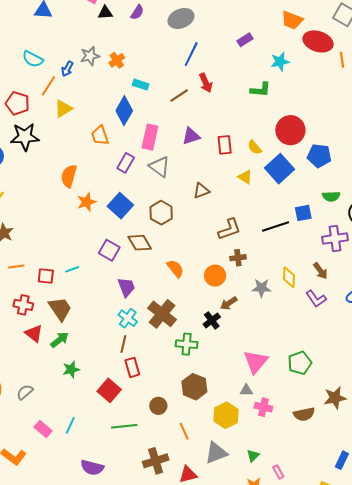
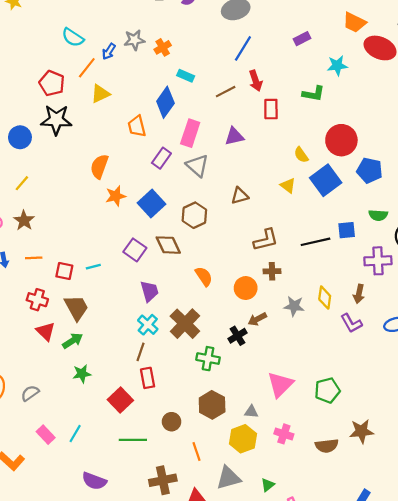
red rectangle: (225, 145) -> (271, 109), moved
brown arrow: (320, 271) -> (359, 294), turned 42
gray triangle: (246, 390) -> (251, 412), moved

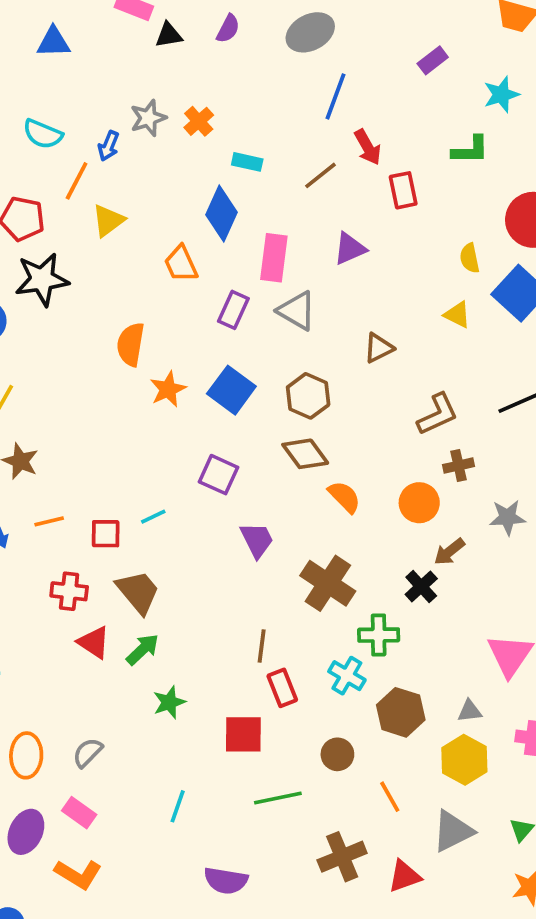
yellow semicircle: (301, 155) -> (470, 258), turned 35
brown diamond: (168, 245) -> (305, 454), moved
cyan cross: (148, 325) -> (347, 676), moved
red square: (120, 400) -> (243, 734), turned -35
pink rectangle: (46, 435) -> (79, 813), moved

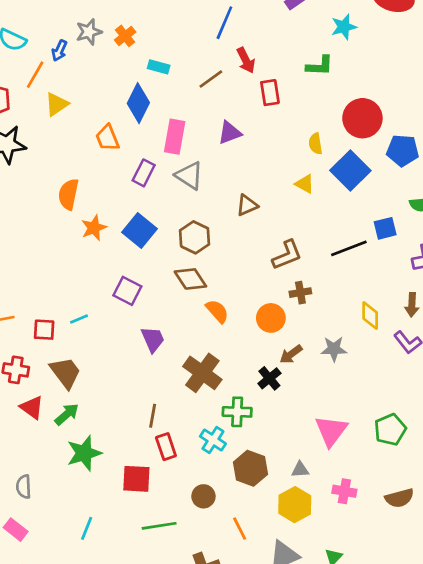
gray star: (507, 517) -> (334, 349), moved
green star: (169, 702) -> (84, 453), size x1.5
gray semicircle: (88, 753) -> (24, 487), turned -50

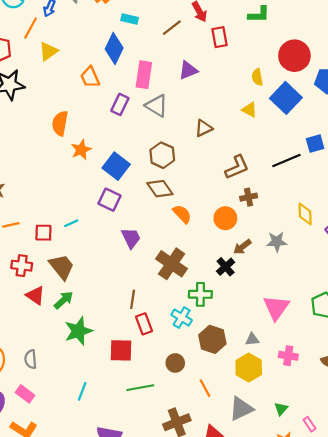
blue square: (140, 231) -> (116, 166), moved

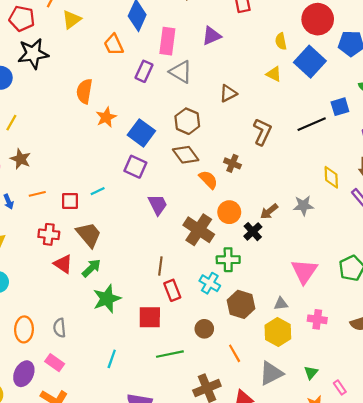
brown L-shape: (237, 167) -> (262, 132), turned -40
brown cross: (249, 197) -> (232, 163), moved, turned 35
orange circle: (225, 218) -> (229, 212), moved

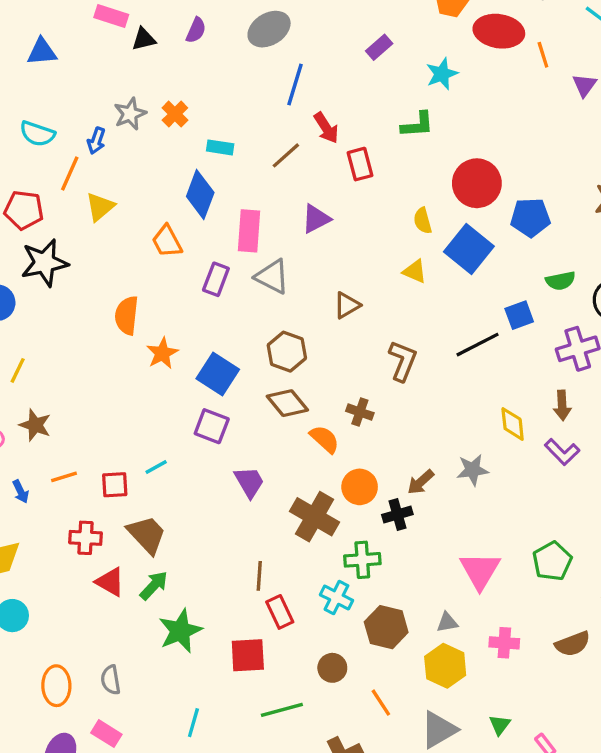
black cross: (253, 232) -> (397, 514), turned 30

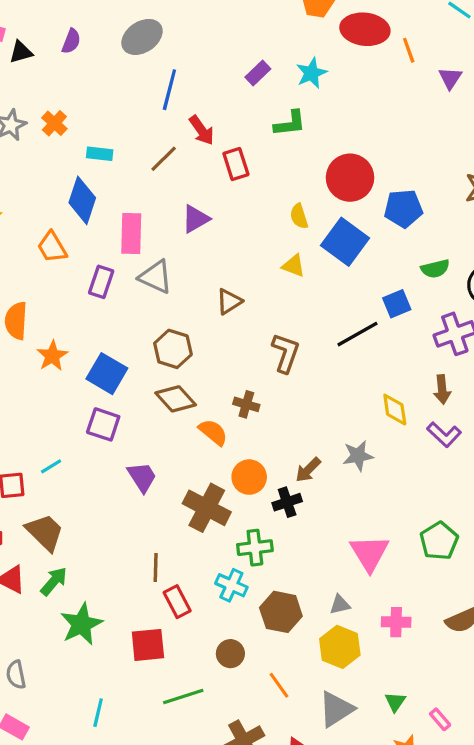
purple rectangle: (379, 47) -> (258, 73), moved

